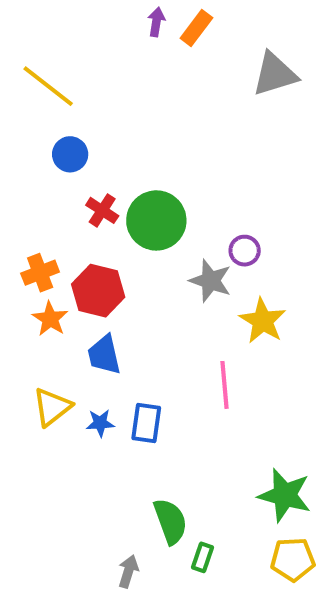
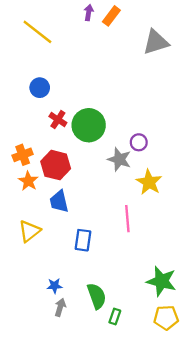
yellow line: (48, 86) -> (37, 32), moved
blue star: (100, 423) -> (54, 286), moved
gray arrow: (128, 571) -> (60, 307), moved

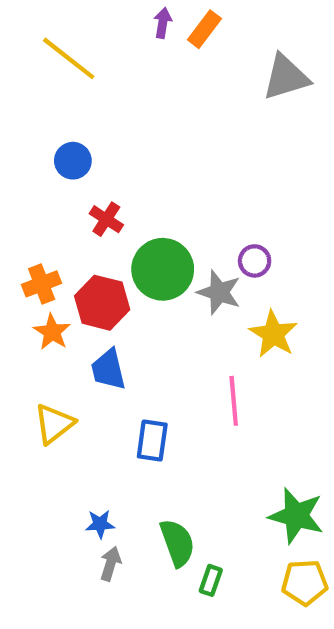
green circle: (89, 125) -> (163, 269), moved

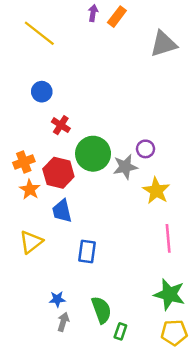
gray star: (219, 292) -> (125, 167), turned -30
pink line: (234, 401) -> (168, 238), moved

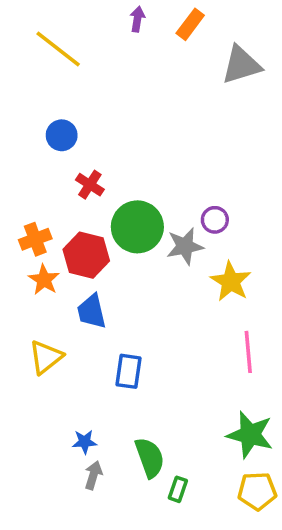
orange rectangle: (117, 17) -> (190, 24), moved

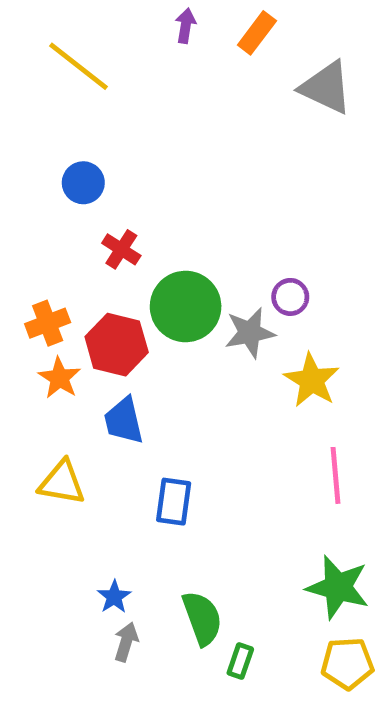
gray triangle: (241, 65) -> (326, 88), turned 42
yellow triangle: (46, 357) -> (62, 483), turned 48
blue star: (85, 442) -> (114, 597), turned -30

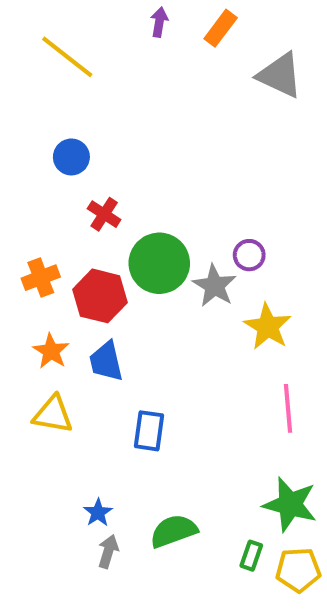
gray star: (250, 333) -> (214, 286), turned -30
orange star: (59, 378) -> (51, 351), moved
green semicircle: (202, 618) -> (174, 531), turned -90
green rectangle: (240, 661) -> (251, 556), moved

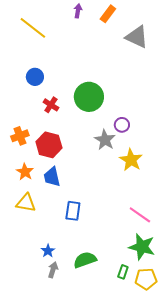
green circle: (159, 263) -> (89, 97), moved
pink line: (288, 408) -> (140, 215), moved, turned -50

